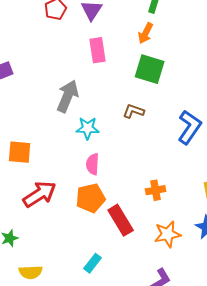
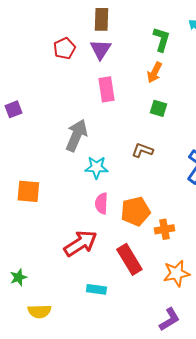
green square: (150, 69) -> (158, 108), size x0.6
red arrow: (40, 194) -> (80, 243), moved
orange pentagon: (91, 198) -> (135, 211), moved
cyan rectangle: (93, 263) -> (96, 289), moved, turned 60

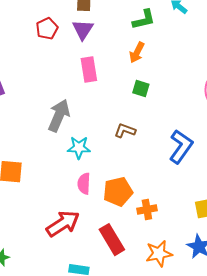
green L-shape: (161, 39) -> (144, 20), turned 60

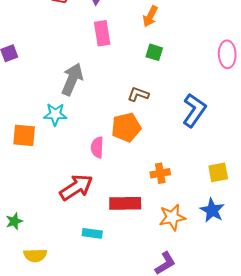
cyan star: (79, 148) -> (55, 114), moved
orange pentagon: (118, 192) -> (126, 127), moved
red rectangle: (112, 240) -> (125, 203), turned -60

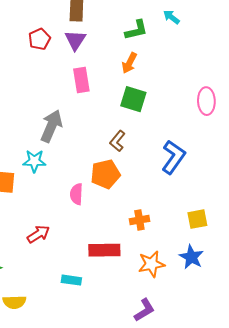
green square: (154, 52) -> (133, 99), size x1.5
brown L-shape: (138, 94) -> (117, 141), turned -70
red arrow: (76, 187) -> (38, 234), moved, size x0.7

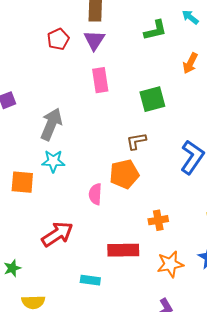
orange arrow: (129, 63) -> (190, 63), moved
green square: (133, 99) -> (152, 99), turned -32
gray arrow: (51, 126) -> (51, 124), moved
brown L-shape: (117, 141) -> (136, 141), turned 40
red arrow: (38, 234) -> (57, 234), size x1.4

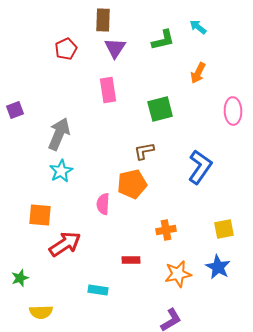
purple triangle: (94, 40) -> (115, 48), moved
cyan star: (53, 161) -> (61, 171), turned -30
orange square: (22, 182) -> (40, 215), moved
red rectangle: (123, 250) -> (131, 260), size x0.6

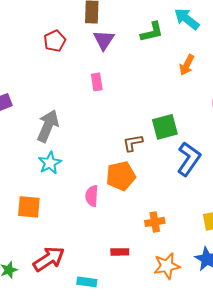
cyan arrow: (198, 27) -> (187, 19), size x1.5
pink rectangle: (108, 90) -> (97, 82), size x0.7
green square: (160, 109) -> (165, 127), moved
red arrow: (65, 244) -> (49, 259), moved

